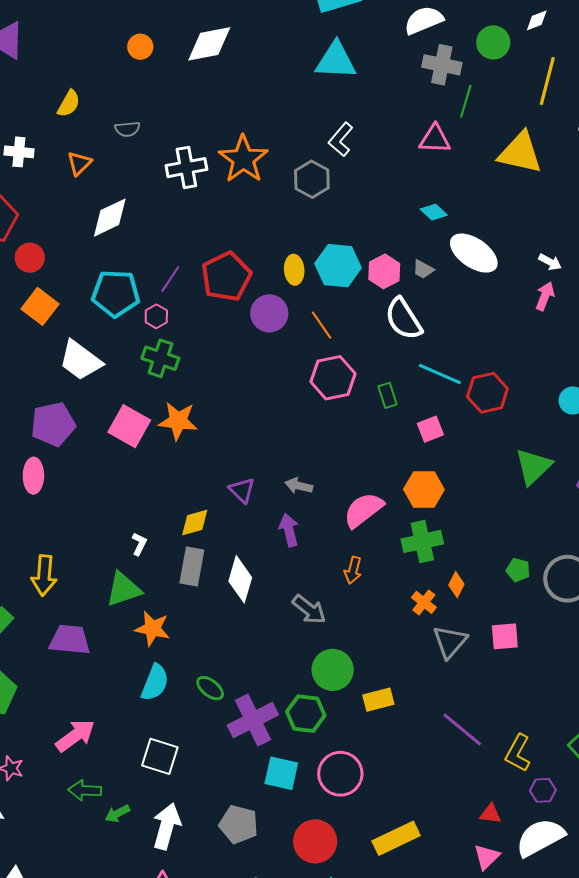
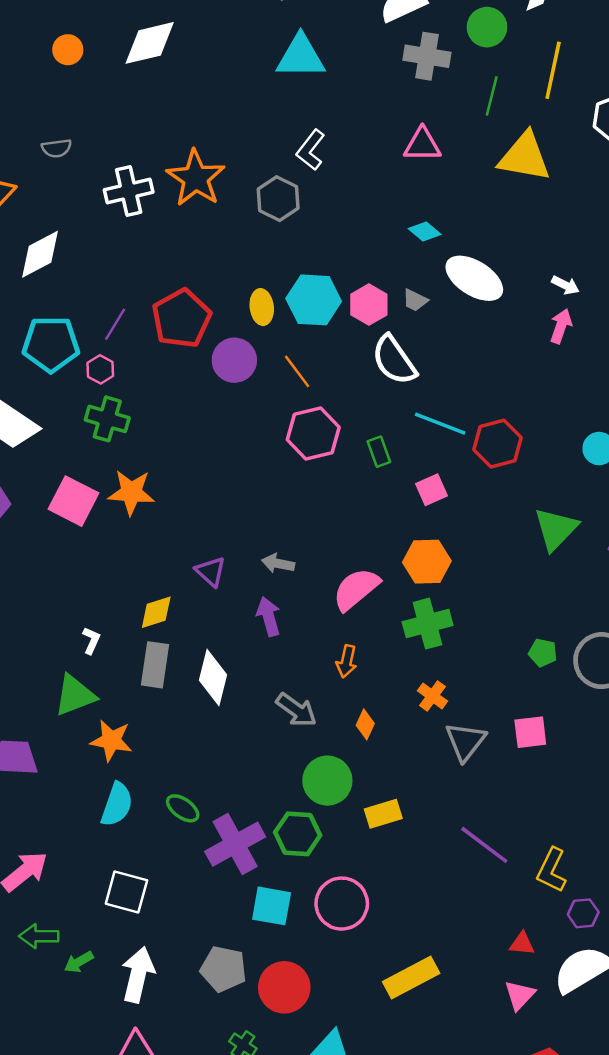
green line: (466, 101) -> (492, 96), moved
orange diamond: (456, 585) -> (365, 724), moved
red circle: (315, 841) -> (284, 987), moved

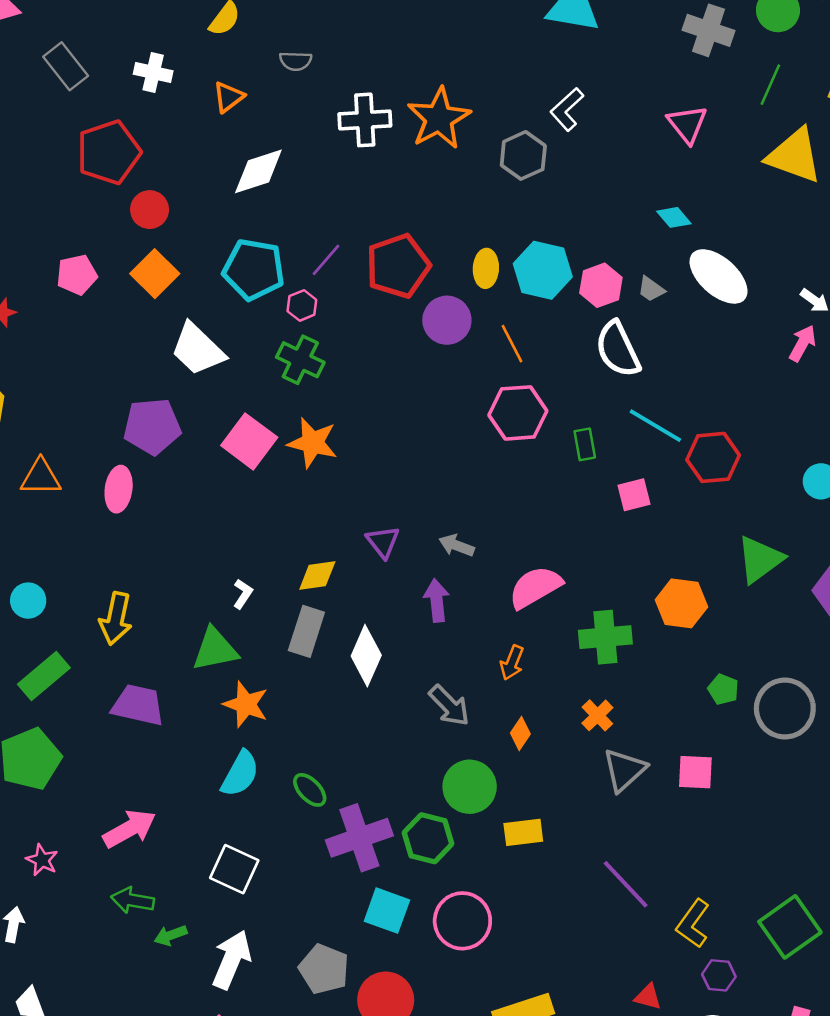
pink triangle: (422, 145) -> (687, 124), turned 42
orange hexagon: (427, 562) -> (681, 603), moved

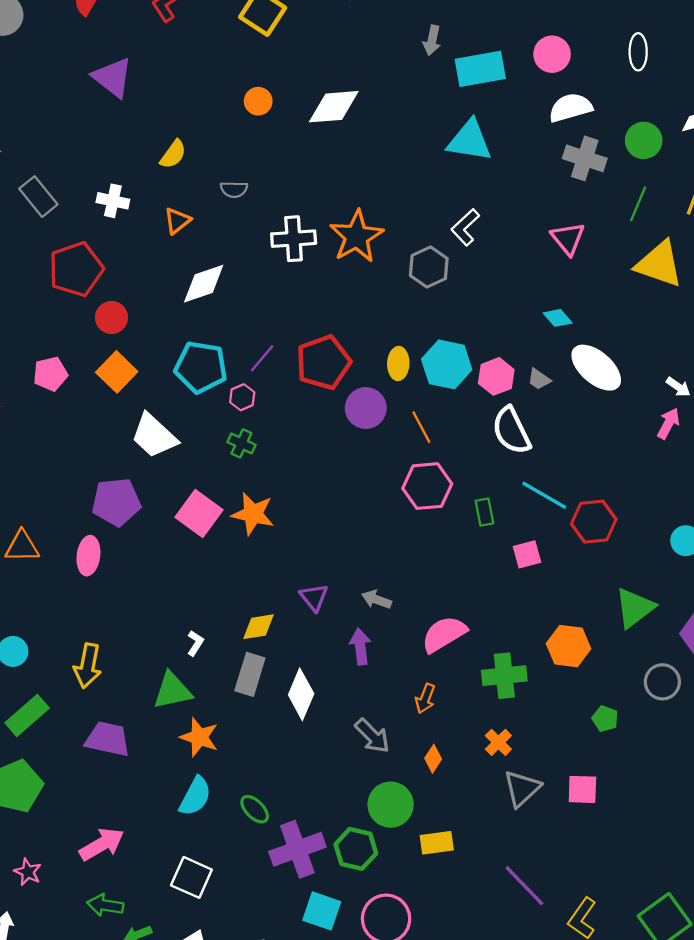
green cross: (300, 360) -> (241, 443), size x0.7
gray circle: (785, 709) -> (662, 682), moved, size x0.7

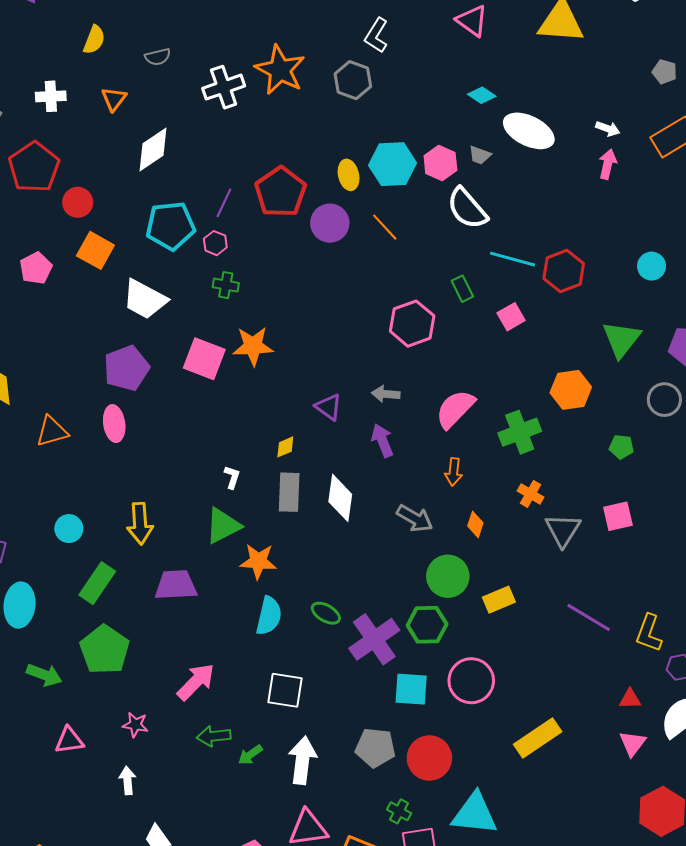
pink hexagon: (427, 486) -> (412, 324), moved
yellow diamond: (258, 627) -> (285, 447), size x0.7

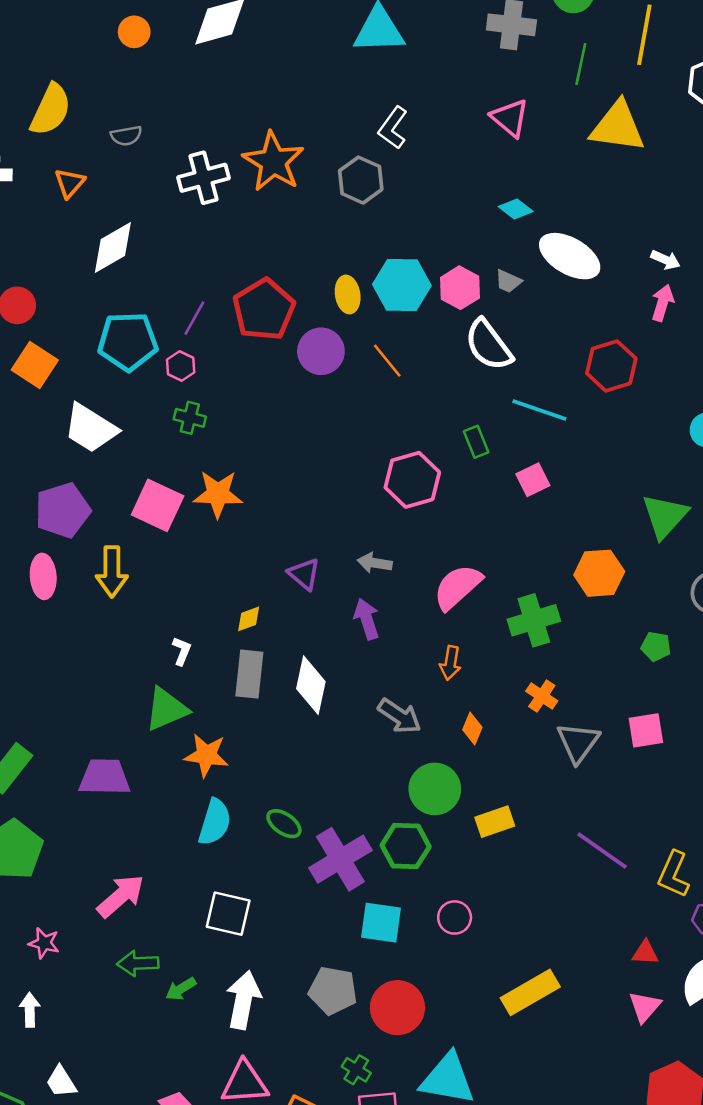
yellow semicircle: (94, 40) -> (51, 110), size x1.5
red hexagon: (564, 271) -> (611, 366), moved
yellow arrow: (140, 523) -> (112, 572), moved
pink circle: (471, 681) -> (455, 917), size x0.6

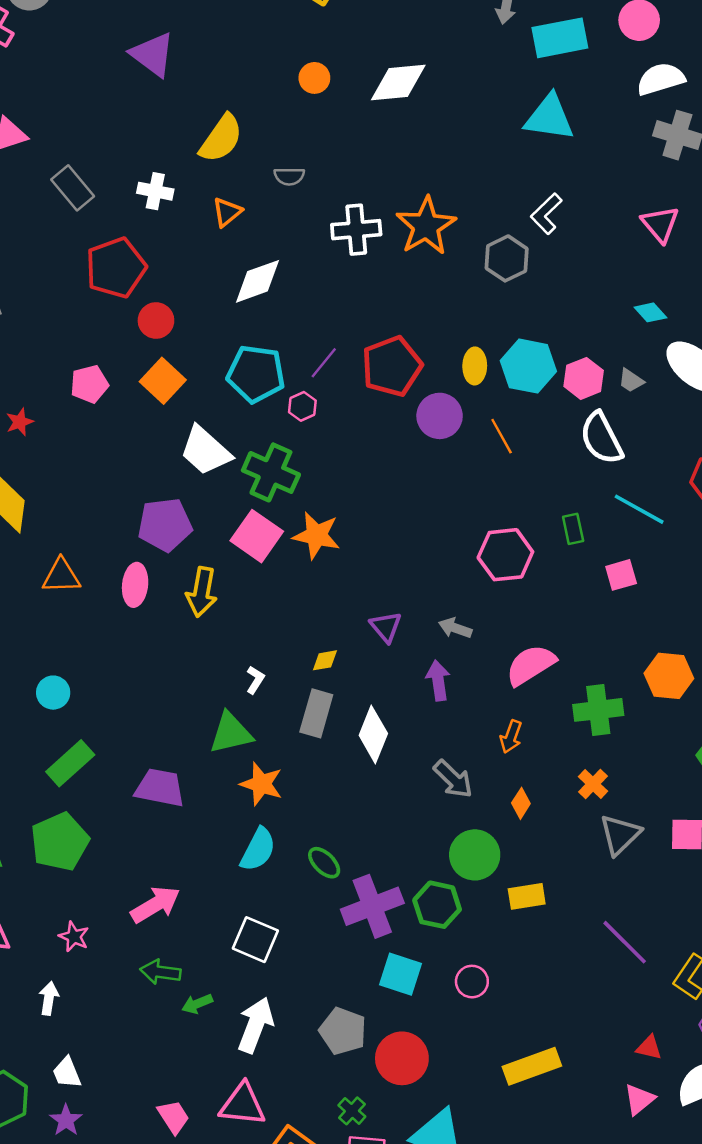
green cross: (190, 418) -> (271, 472), moved, size x1.8

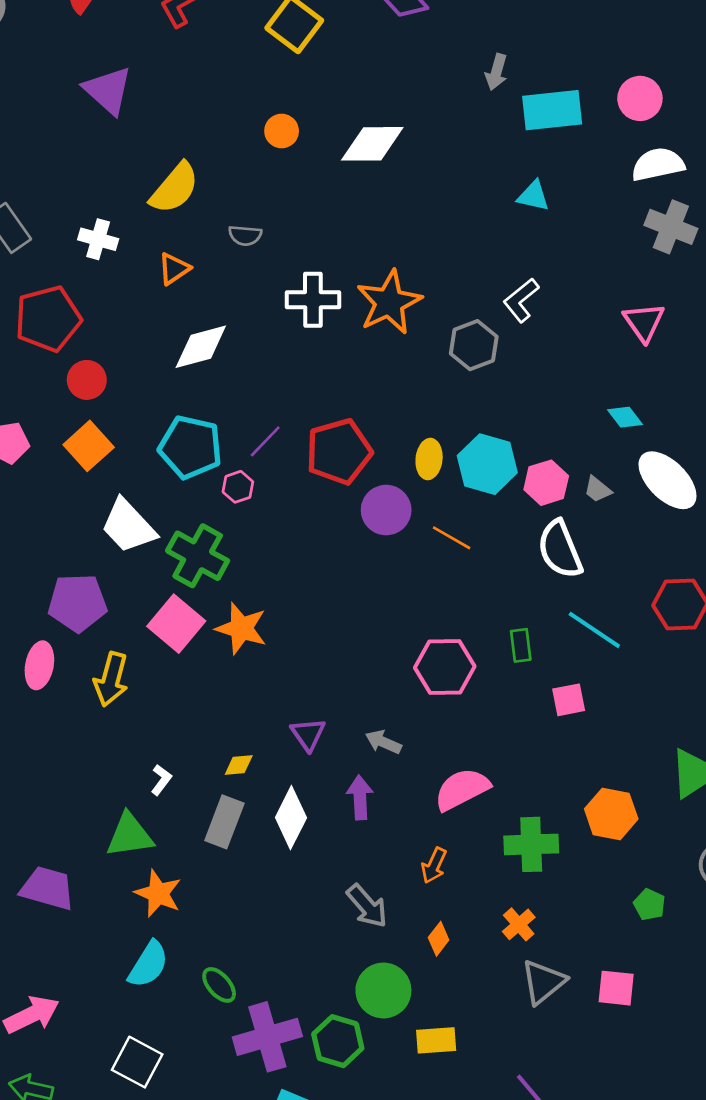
cyan triangle: (549, 118) -> (533, 196), size x0.6
orange line: (502, 436) -> (452, 538), turned -36
white diamond: (373, 734) -> (291, 818), moved

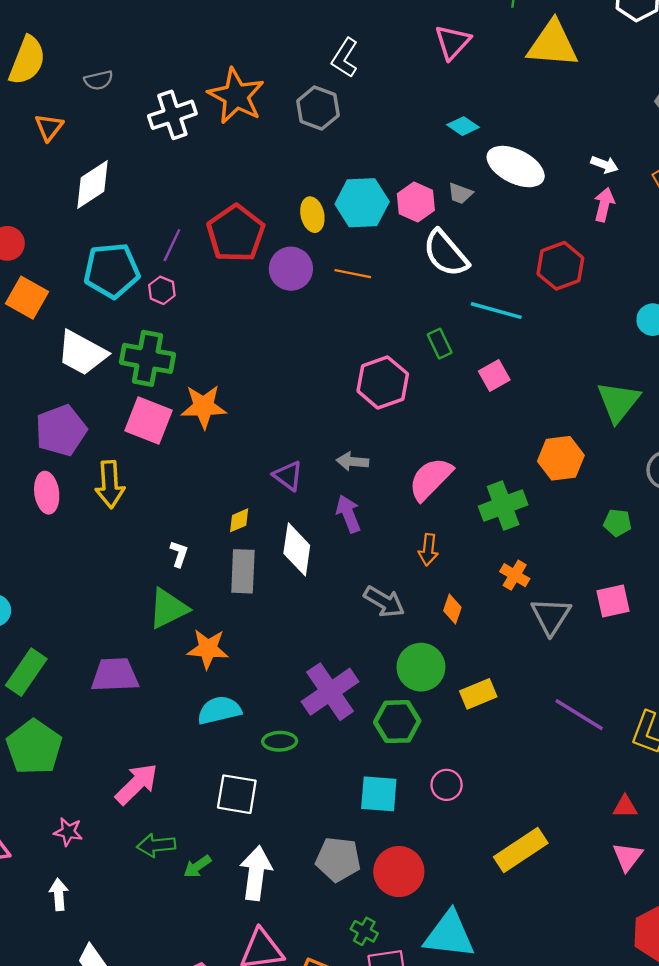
pink triangle: (644, 322) -> (453, 42), turned 36
cyan semicircle: (148, 964) -> (219, 710), turned -117
green ellipse: (219, 985) -> (280, 741), moved, turned -32
purple cross: (267, 1037) -> (330, 692), moved

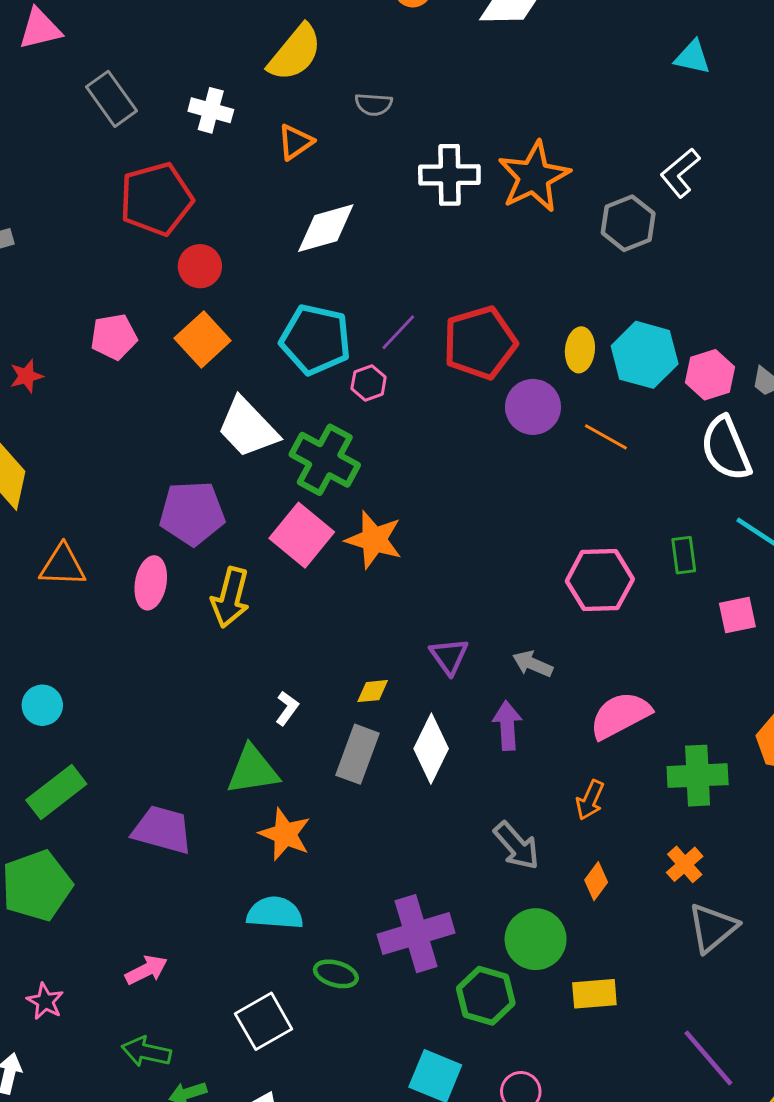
pink arrow: (137, 784) -> (146, 970), size x0.7
white square: (237, 794) -> (264, 1021), turned 33

